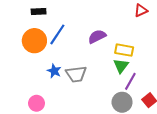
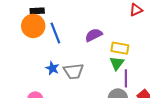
blue line: (57, 34) -> (55, 33), turned -55
orange circle: (34, 41) -> (33, 26), moved
purple line: (130, 81) -> (126, 78), turned -30

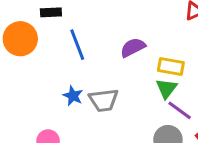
orange circle: (33, 26) -> (20, 39), moved
purple line: (126, 78) -> (180, 110), turned -54

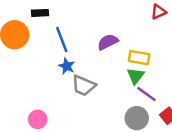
blue star: (73, 96) -> (67, 66), moved
gray trapezoid: (104, 100) -> (84, 85), turned 30

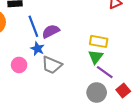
purple semicircle: (108, 42) -> (51, 31), moved
pink circle: (38, 119) -> (19, 65), moved

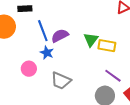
green triangle: (96, 57) -> (91, 40), moved
gray trapezoid: (52, 65) -> (61, 81), moved

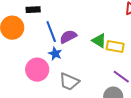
green triangle: (91, 40) -> (99, 41), turned -35
pink circle: (29, 69) -> (37, 70), size x1.5

